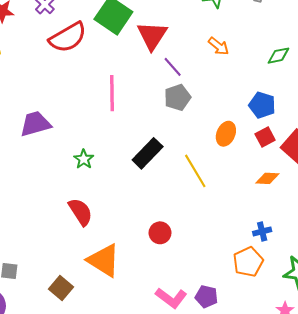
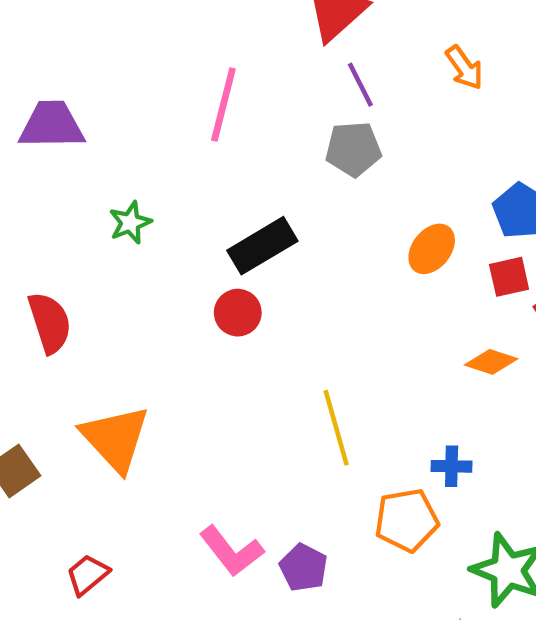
yellow line: (195, 171) -> (336, 428), moved
red semicircle: (80, 212) -> (50, 323), moved
red circle: (160, 233) -> (238, 313), moved

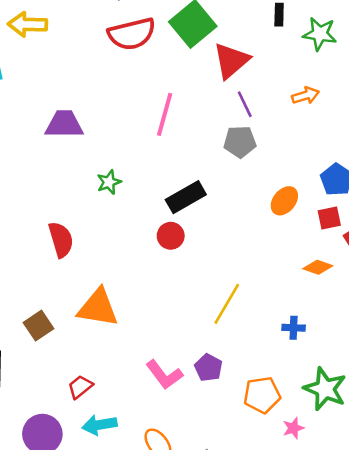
orange arrow: (464, 68) -> (305, 96), turned -72
yellow line: (336, 428) -> (227, 304), turned 45
orange triangle: (115, 438) -> (98, 308), turned -39
orange pentagon: (407, 520) -> (262, 395), moved
purple pentagon: (304, 568) -> (208, 368), moved

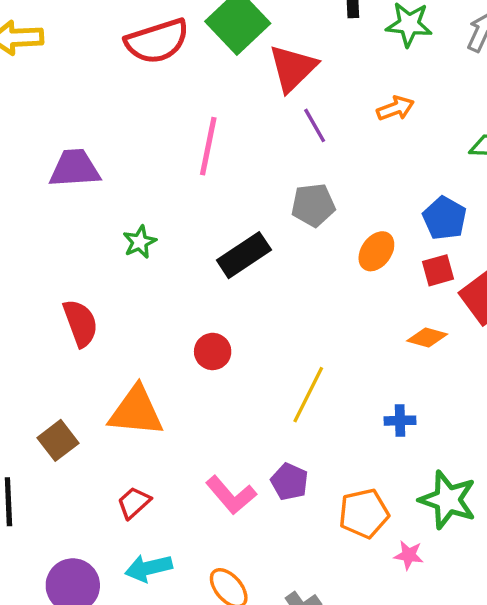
gray pentagon: (240, 142) -> (313, 205), moved
red circle: (171, 236) -> (213, 351), moved
red trapezoid: (80, 387) -> (134, 503), moved
pink star: (293, 428) -> (409, 555), turned 30

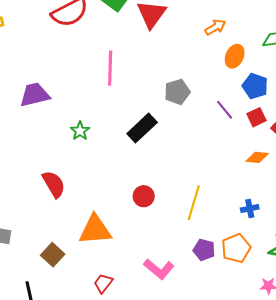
purple line: (315, 125) -> (225, 110), moved
orange ellipse: (376, 251) -> (235, 56), moved
red circle: (213, 351) -> (144, 196), moved
purple pentagon: (289, 482) -> (204, 250), moved
orange pentagon: (364, 513) -> (236, 248), moved

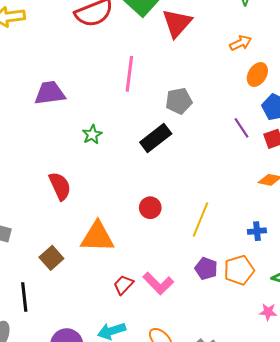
gray pentagon: (177, 92) -> (179, 101), moved
red trapezoid: (103, 283) -> (123, 285), moved

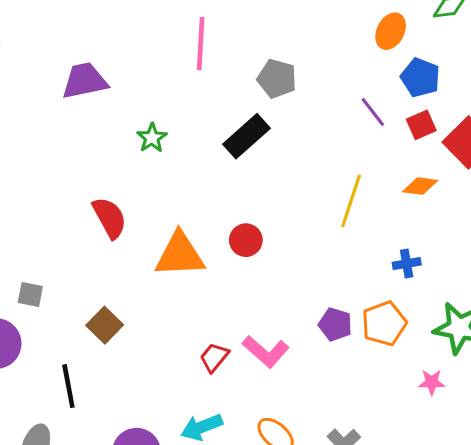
gray pentagon: (179, 101) -> (277, 79), turned 30
yellow line: (201, 219) -> (351, 201), moved
orange triangle: (97, 237) -> (180, 255), moved

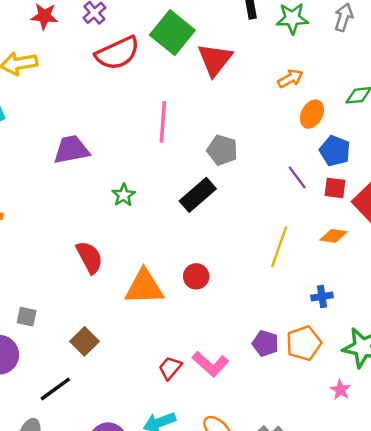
red square: (421, 125) -> (335, 188), turned 30
pink star: (432, 382) -> (340, 390), turned 30
black line: (68, 386) -> (55, 389), turned 64

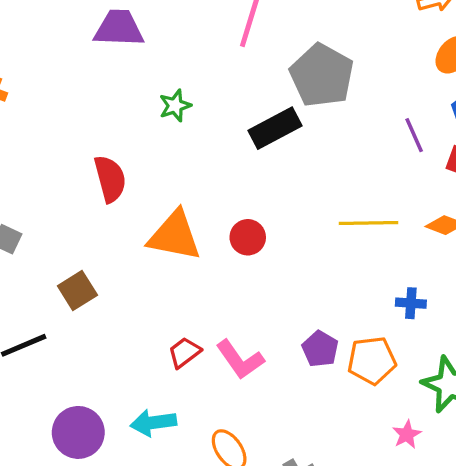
gray pentagon: (222, 150) -> (322, 75), size x1.5
yellow line: (279, 247) -> (368, 223), turned 57

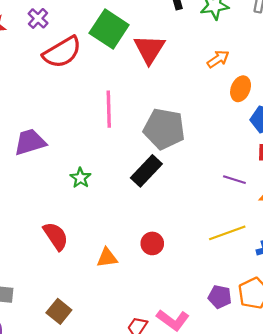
purple line: (414, 135) -> (234, 180), moved, turned -30
yellow line: (368, 223) -> (227, 233), moved
orange triangle: (175, 236) -> (107, 258), size x0.6

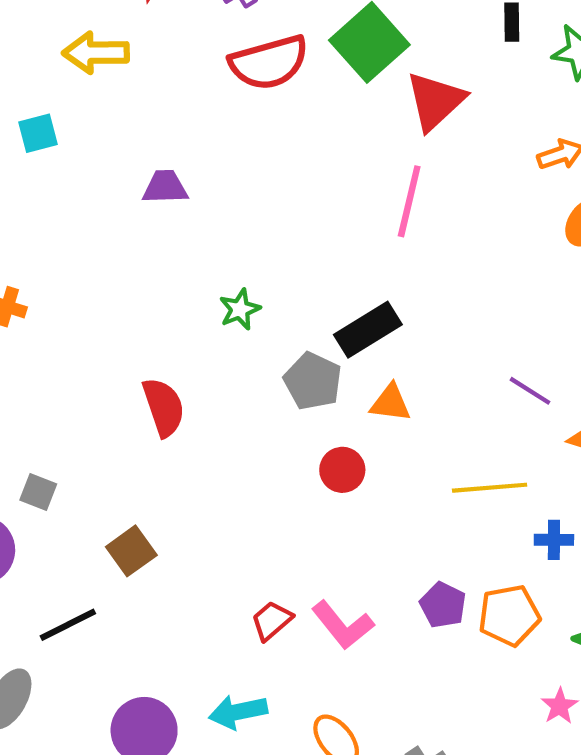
pink line: (109, 109) -> (409, 201), moved
gray pentagon: (164, 129) -> (313, 381), moved, size x0.7
purple trapezoid: (30, 142) -> (165, 187), moved, size x0.7
orange triangle: (107, 258) -> (390, 403), moved

